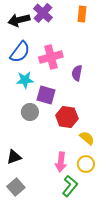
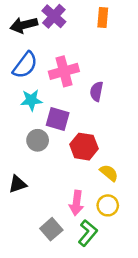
black triangle: (14, 157) -> (18, 184), moved
gray square: (16, 187) -> (51, 229), moved

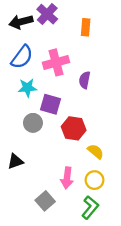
orange rectangle: (103, 17) -> (86, 27), moved
green L-shape: (88, 233) -> (90, 208), moved

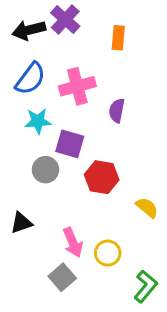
yellow semicircle: (96, 151) -> (147, 208), moved
pink arrow: (67, 178) -> (73, 242), moved, turned -30
yellow circle: (94, 180) -> (108, 253), moved
green L-shape: (90, 208) -> (146, 286), moved

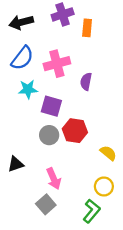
purple cross: (65, 20) -> (63, 14), moved, turned 30
gray circle: (45, 170) -> (49, 135), moved
yellow circle: (108, 253) -> (104, 186), moved
green L-shape: (146, 286) -> (92, 211), moved

